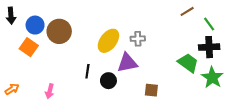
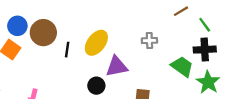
gray cross: (138, 39) -> (149, 41), moved
black line: (87, 71) -> (67, 50), moved

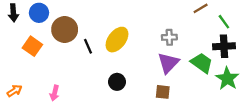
blue circle: (17, 26) -> (39, 13), moved
black line: (67, 50) -> (88, 46), turned -32
purple triangle: (117, 66) -> (168, 63), moved, turned -35

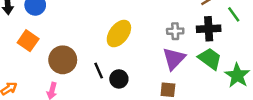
brown circle: (65, 29) -> (63, 60), moved
black line: (88, 46) -> (99, 71), moved
black cross: (224, 46) -> (209, 29), moved

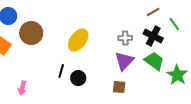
black cross: (209, 29) -> (153, 36), turned 30
brown circle: (63, 60) -> (31, 33), moved
black line: (99, 71) -> (61, 71), turned 40

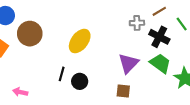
gray cross: (125, 38) -> (137, 23), moved
pink arrow: (22, 88) -> (20, 92), turned 88

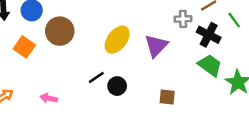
purple triangle: (128, 63) -> (156, 46), moved
black line: (62, 74) -> (96, 77), turned 40

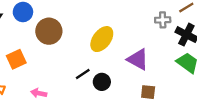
purple triangle: (156, 46) -> (138, 59), moved, turned -45
orange square: (24, 47) -> (16, 59), moved, turned 30

